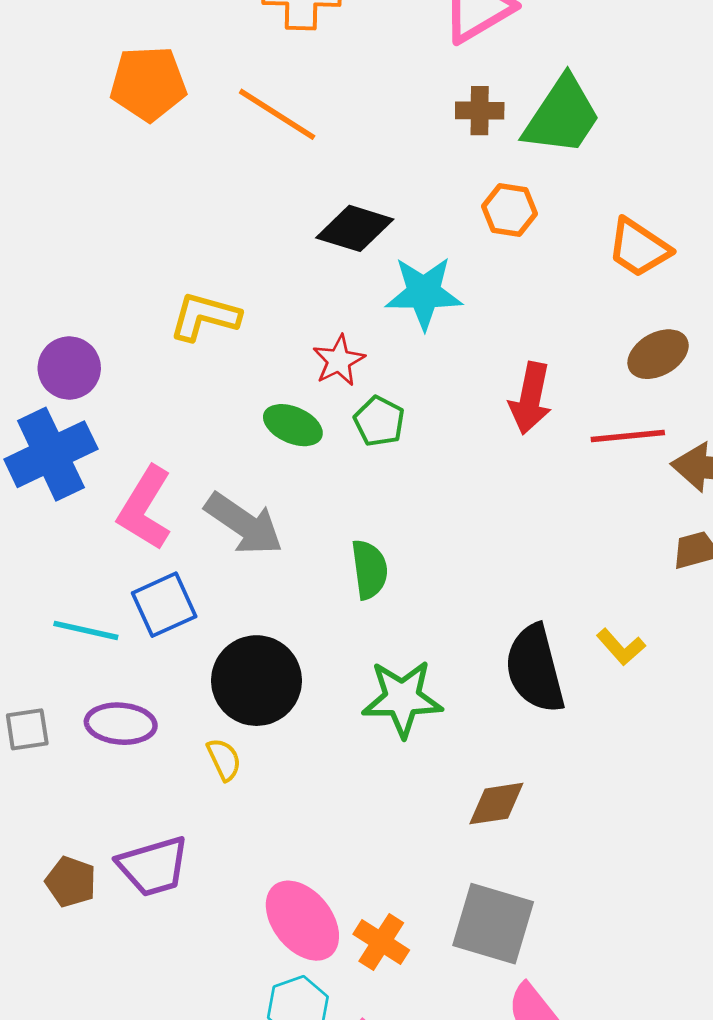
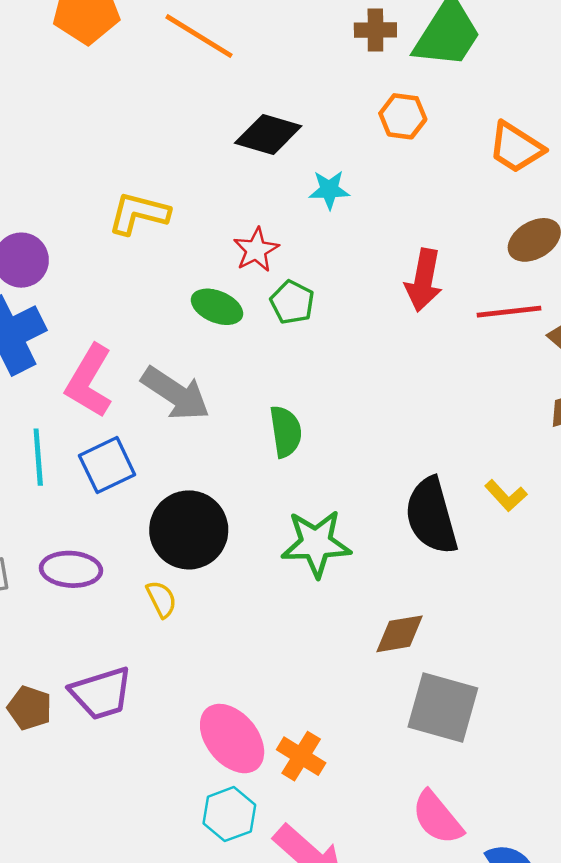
cyan star: (424, 293) -> (329, 190), size x0.6
cyan line: (86, 630) -> (38, 457), moved, turned 74
gray square: (493, 924) -> (443, 708), moved

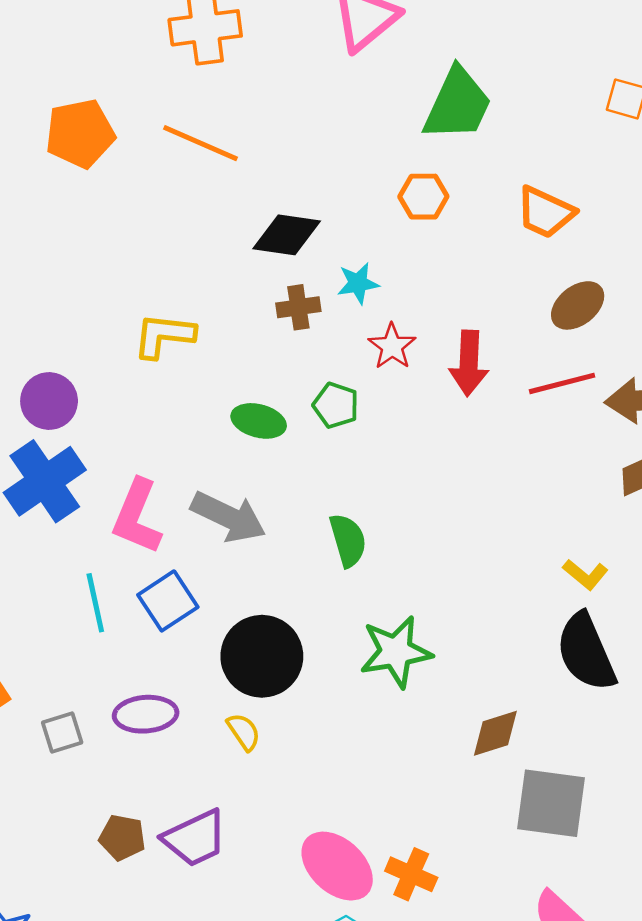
brown cross: (375, 30) -> (298, 307), moved
red star: (256, 250) -> (392, 346), moved
black semicircle: (431, 516) -> (586, 652), moved
brown pentagon: (30, 708) -> (122, 837), moved

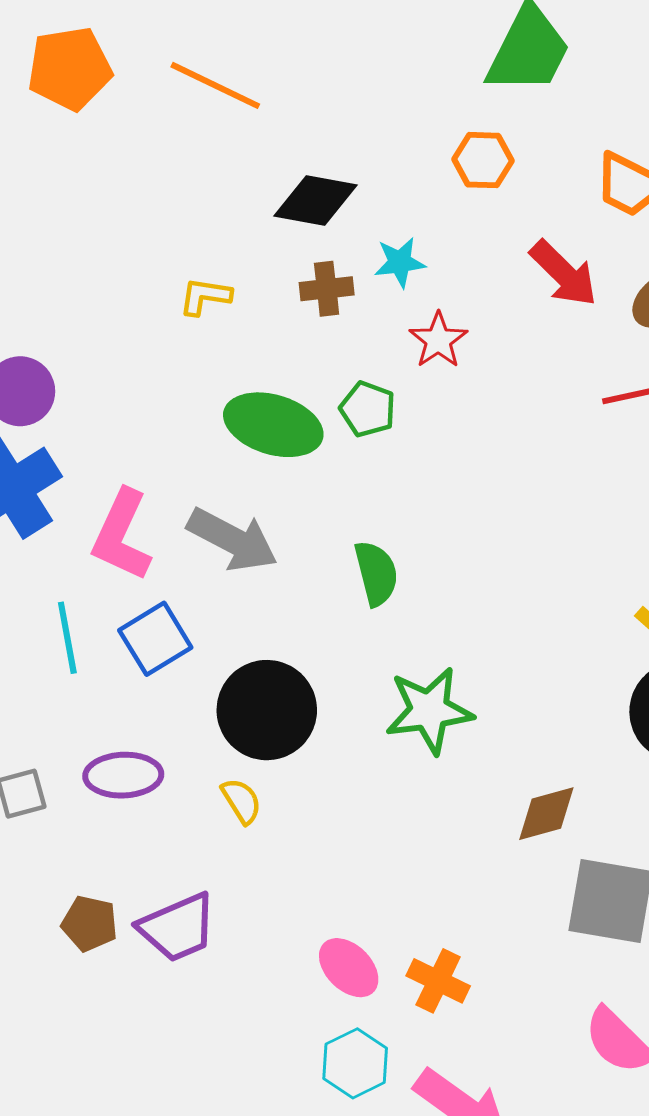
yellow L-shape: (164, 336) -> (205, 296), moved, size x0.7
red arrow: (469, 363) -> (564, 273), moved, turned -50
green ellipse: (259, 421) -> (273, 425), size x1.5
pink ellipse: (337, 866) -> (349, 968), size x0.7

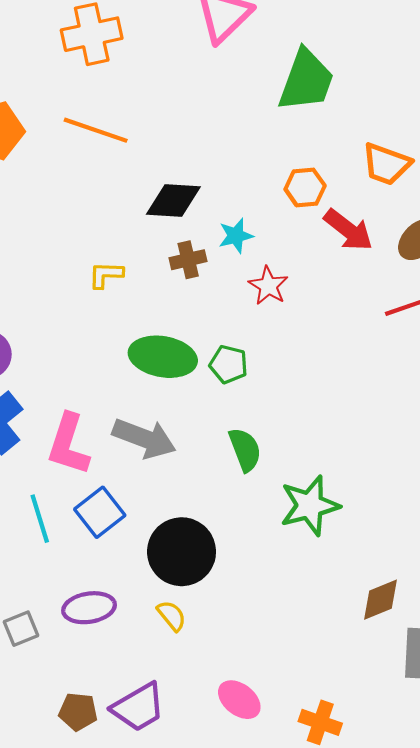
orange hexagon: (483, 160) -> (305, 187), moved
green pentagon: (368, 409) -> (229, 364), moved
green star: (429, 711) -> (310, 506), moved
pink ellipse: (349, 968) -> (239, 700), moved

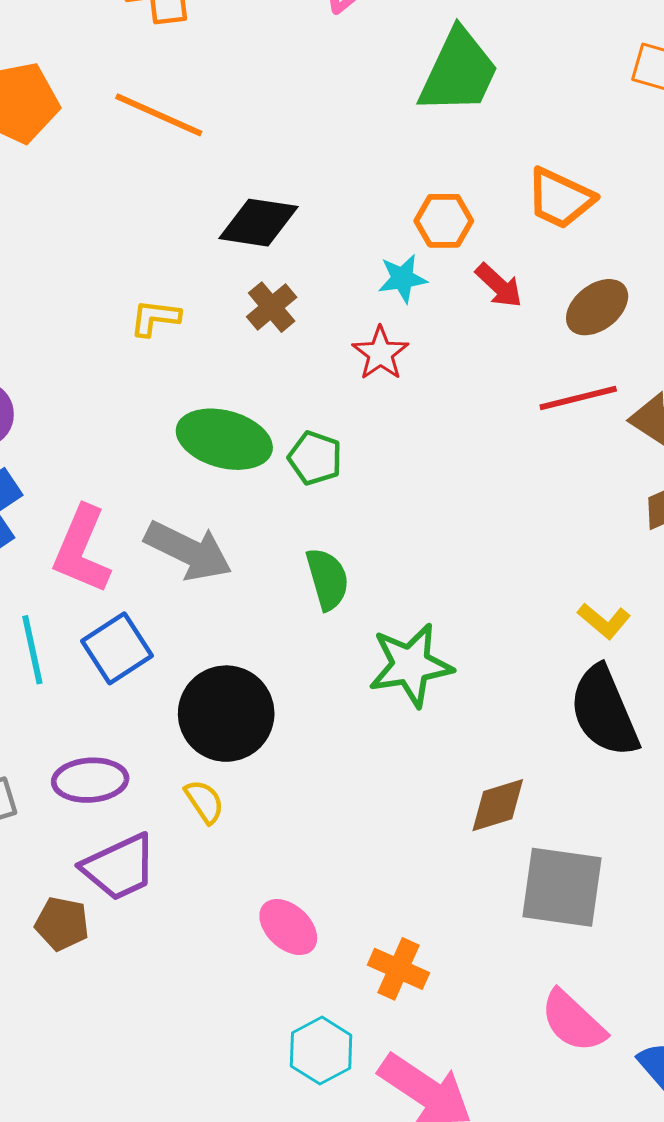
red arrow: (348, 230) -> (499, 286), size x0.7
cyan star: (236, 236) -> (402, 278), moved
brown cross: (188, 260) -> (272, 307), turned -32
purple trapezoid: (138, 707) -> (119, 867), moved

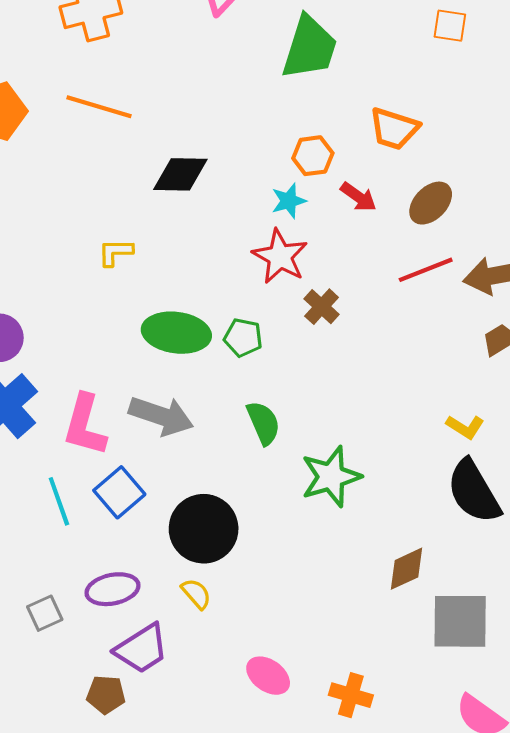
brown cross: (272, 307) -> (322, 307), moved
red star: (380, 353) -> (280, 256), size x1.4

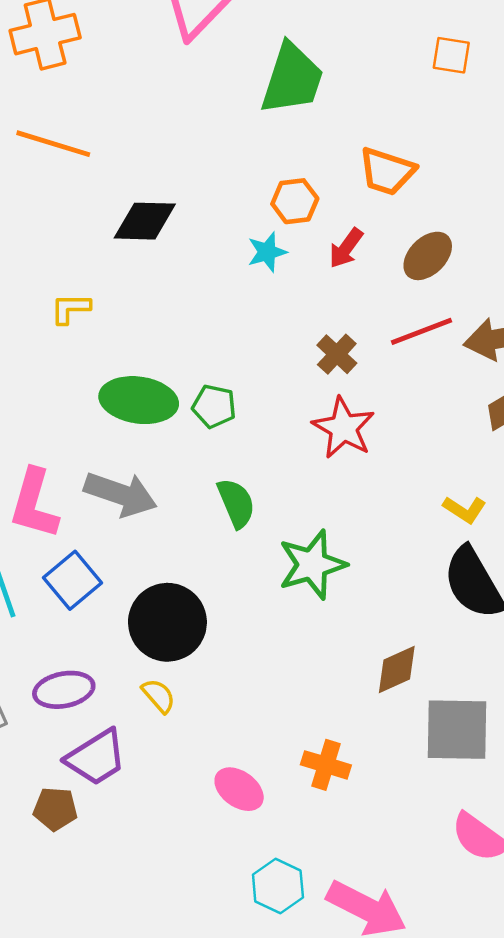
red arrow: (358, 197) -> (346, 248), turned 90
red star: (280, 256) -> (344, 428), moved
brown cross: (322, 307) -> (337, 354), moved
orange cross: (351, 695) -> (326, 765), moved

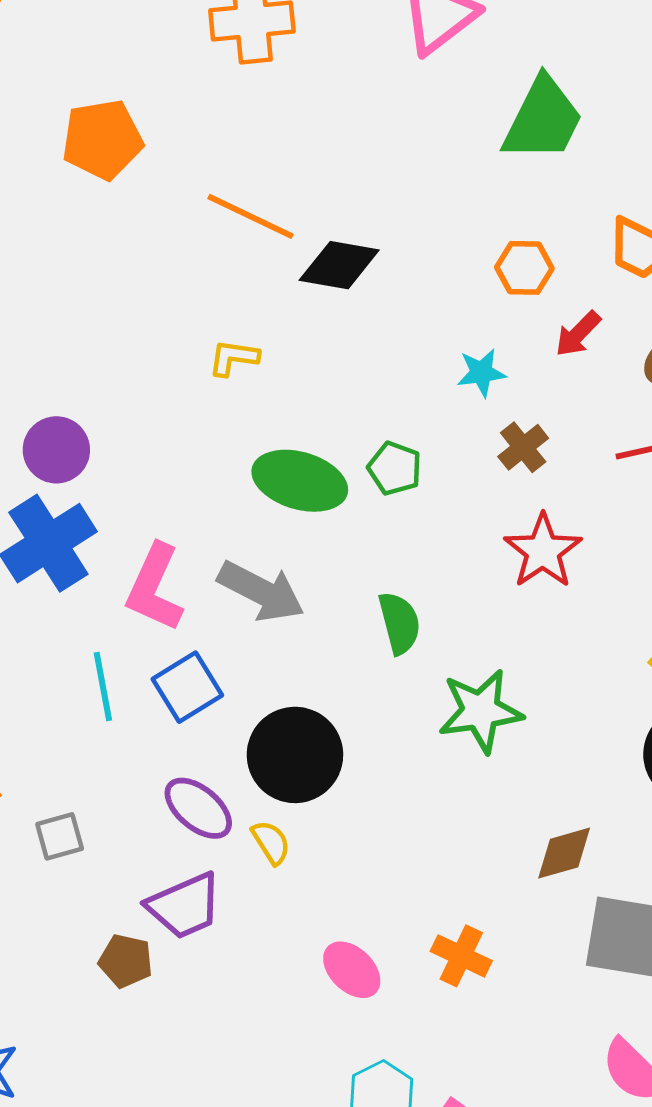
orange line: (53, 144) -> (251, 216), moved
cyan star: (267, 252) -> (481, 373), moved
brown cross: (337, 354) -> (523, 447), moved
green pentagon: (214, 406) -> (395, 468), moved
purple ellipse: (64, 690) -> (198, 808), moved, turned 42

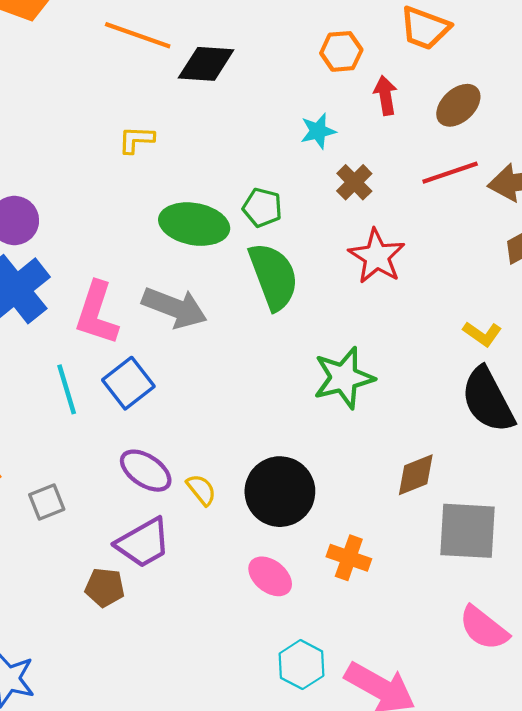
red arrow: (578, 334) -> (385, 95), turned 132
green semicircle: (399, 623) -> (273, 276), moved, size x1.5
black circle: (295, 755) -> (280, 492), moved

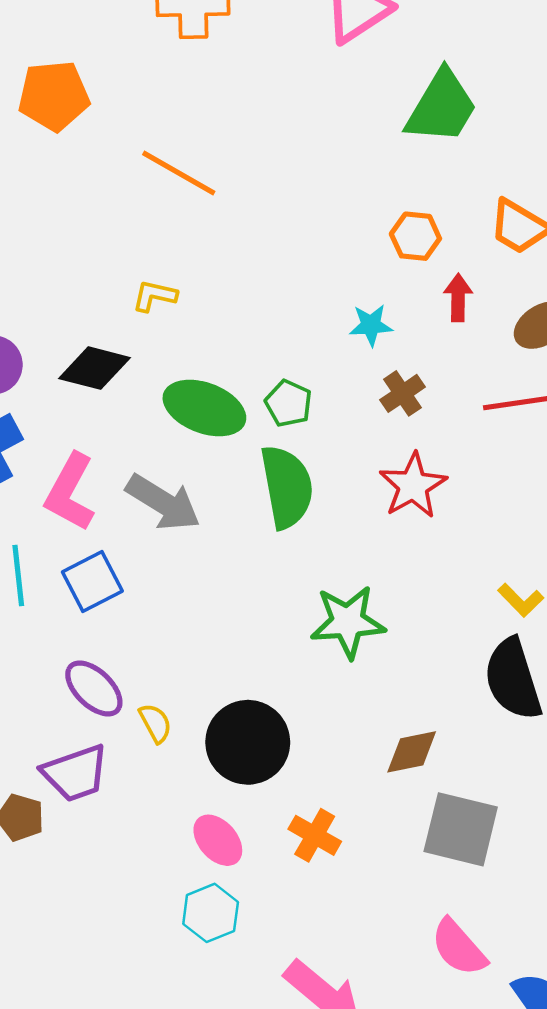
black diamond: (206, 64) -> (94, 368), moved
cyan hexagon: (301, 665) -> (211, 913), moved

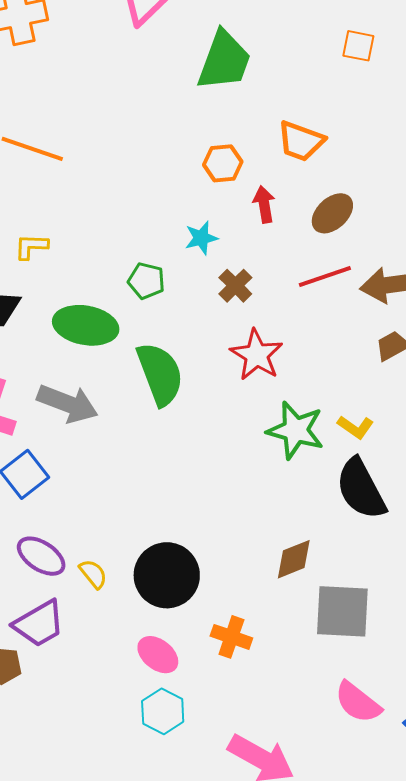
green pentagon: (288, 403) -> (146, 281), moved
green star: (348, 622) -> (296, 430), moved, turned 30

